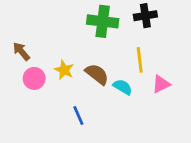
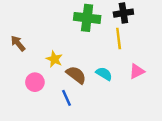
yellow line: (140, 60) -> (119, 39), moved
brown semicircle: (97, 74) -> (76, 75), moved
pink circle: (34, 78) -> (35, 82), moved

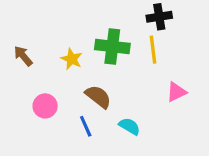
green cross: (87, 18) -> (112, 47), moved
yellow star: (54, 59) -> (72, 59), moved
cyan semicircle: (104, 74) -> (130, 126), moved

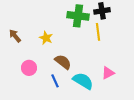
green cross: (112, 47) -> (78, 16), moved
pink triangle: (176, 92) -> (108, 73), moved
cyan semicircle: (130, 126) -> (83, 81), size x1.5

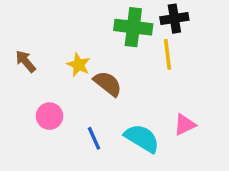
brown semicircle: (63, 62) -> (108, 84), moved

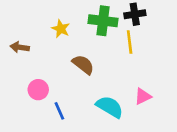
brown arrow: (26, 61) -> (20, 47), turned -42
yellow star: (79, 65) -> (61, 29), moved
blue line: (94, 138) -> (59, 111), moved

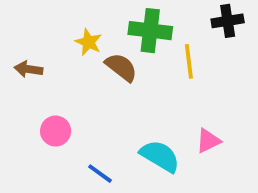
black cross: (135, 14) -> (228, 21), moved
brown semicircle: (83, 65) -> (121, 67), moved
blue line: (59, 111) -> (100, 174), moved, turned -30

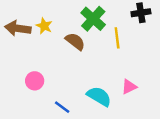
green cross: (150, 31) -> (93, 19), turned 35
yellow star: (88, 42) -> (44, 26), moved
brown arrow: (29, 69) -> (18, 28), moved, size x1.5

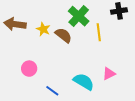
yellow star: (44, 26) -> (43, 29), moved

